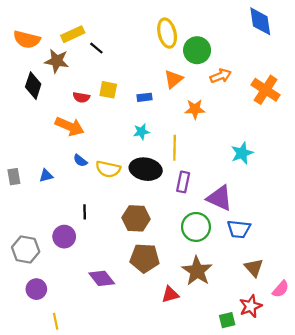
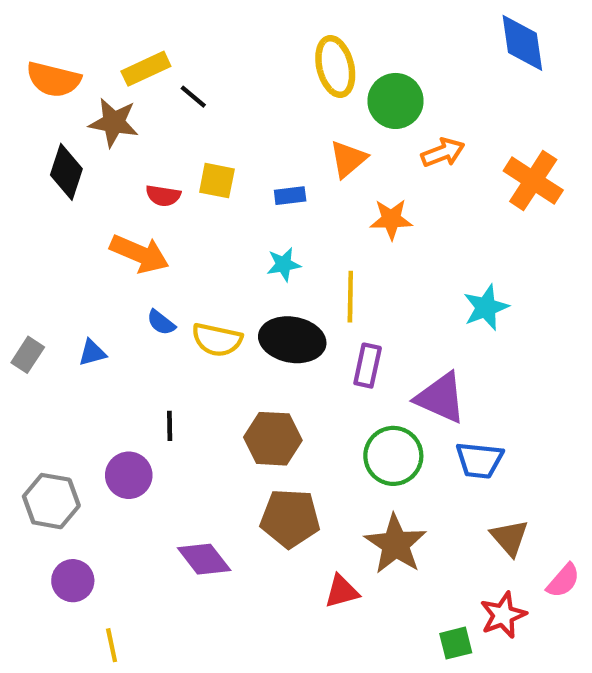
gray rectangle: (14, 177) -> (28, 355), turned 42

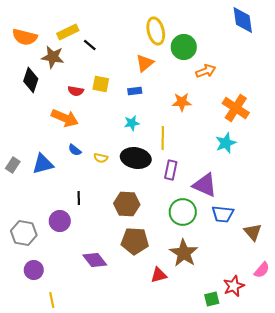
orange triangle: (348, 159) -> (145, 63), moved
orange cross: (533, 181) -> (236, 108), moved
yellow semicircle: (217, 340) -> (101, 158), size x0.6
blue triangle: (92, 353) -> (43, 164), size x1.6
brown triangle: (510, 538) -> (253, 232), moved

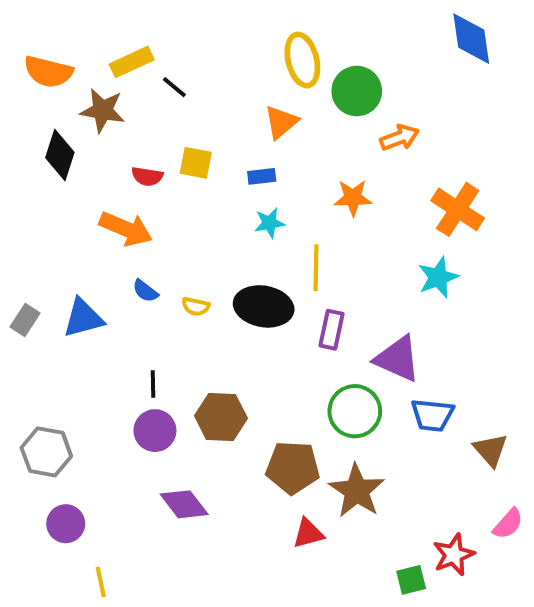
cyan star: (132, 123) -> (269, 223), moved
brown hexagon: (127, 204) -> (221, 417), moved
purple circle: (60, 221) -> (155, 431), moved
brown pentagon: (135, 241) -> (293, 467), moved

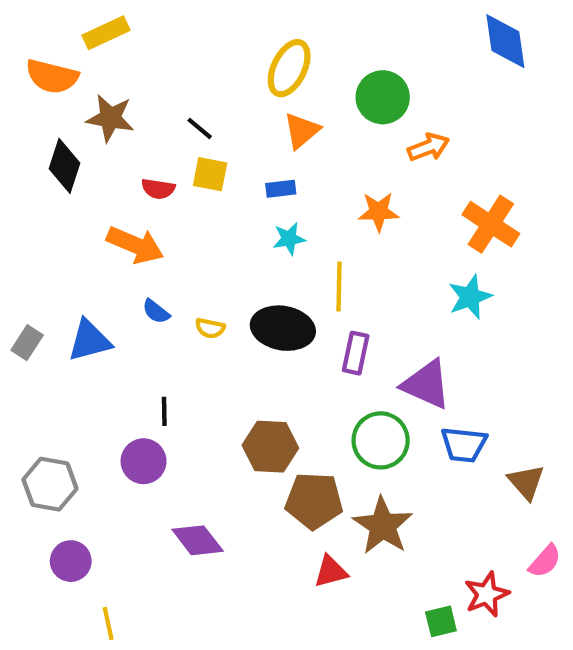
yellow ellipse: (302, 60) -> (289, 68), moved, turned 40
yellow rectangle: (132, 62) -> (106, 33), moved
black line: (174, 87) -> (200, 128), moved
brown hexagon: (221, 417) -> (270, 447), moved
purple circle: (155, 431) -> (144, 461), moved

